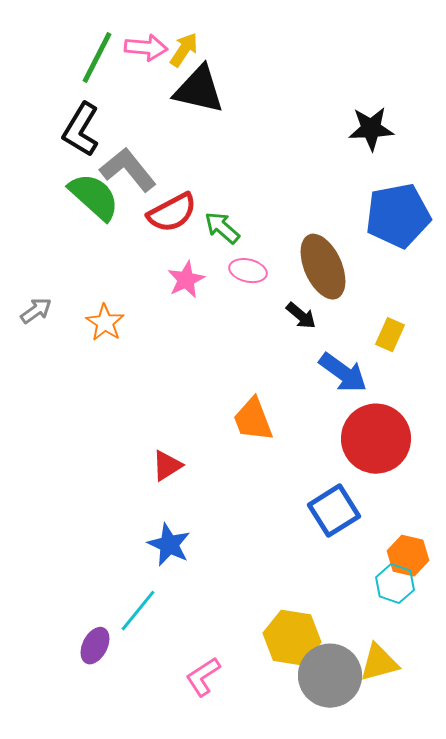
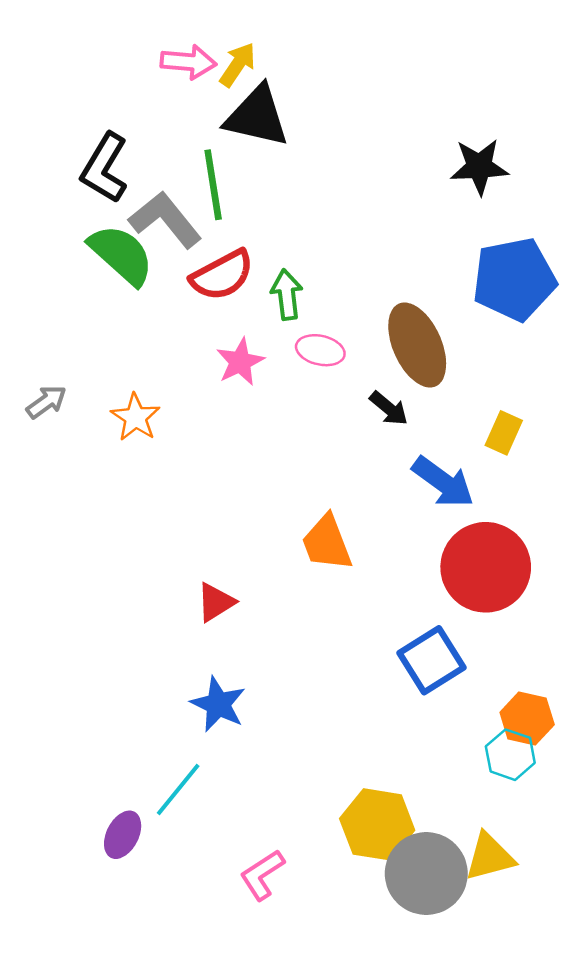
green line: (97, 58) -> (213, 185), moved, turned -36
green arrow: (222, 228) -> (287, 295), turned 42

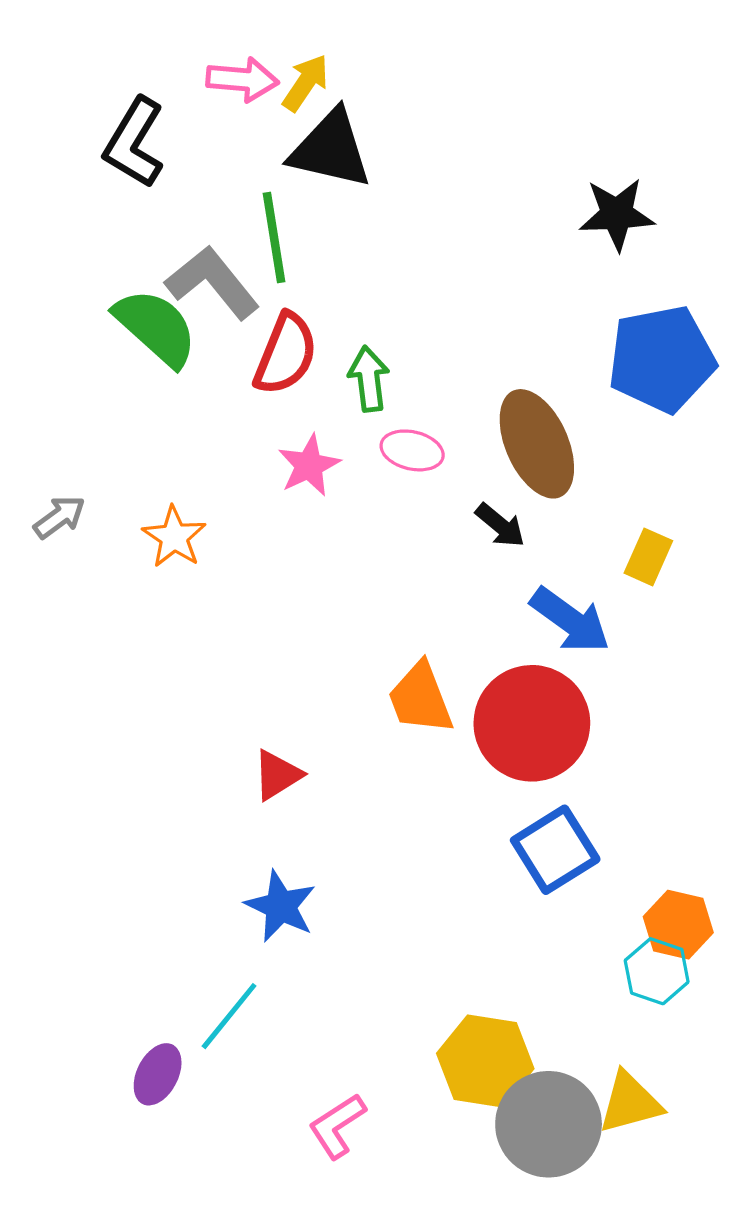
black L-shape: (105, 168) -> (134, 143), moved
red semicircle: (222, 275) -> (286, 354), turned -40
red circle: (486, 567) -> (532, 723), moved

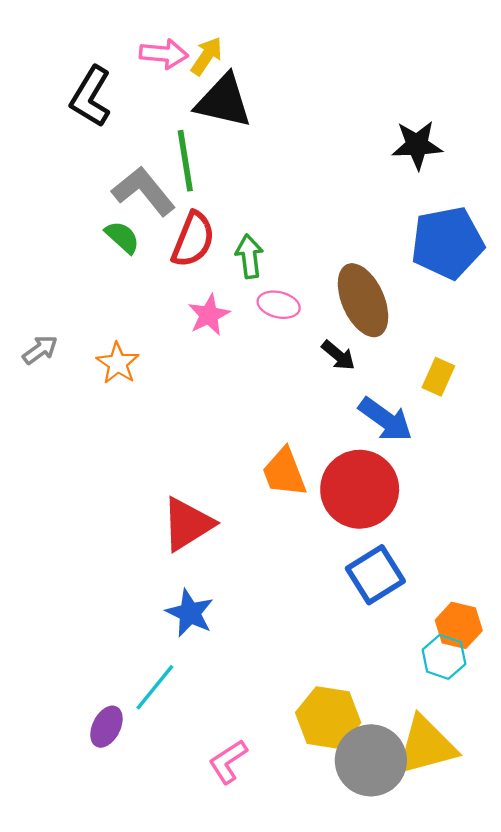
green semicircle: (156, 327) -> (122, 237), moved, size x0.6
red triangle: (277, 775) -> (187, 524), size x1.6
yellow triangle: (630, 1103) -> (426, 746), size x1.4

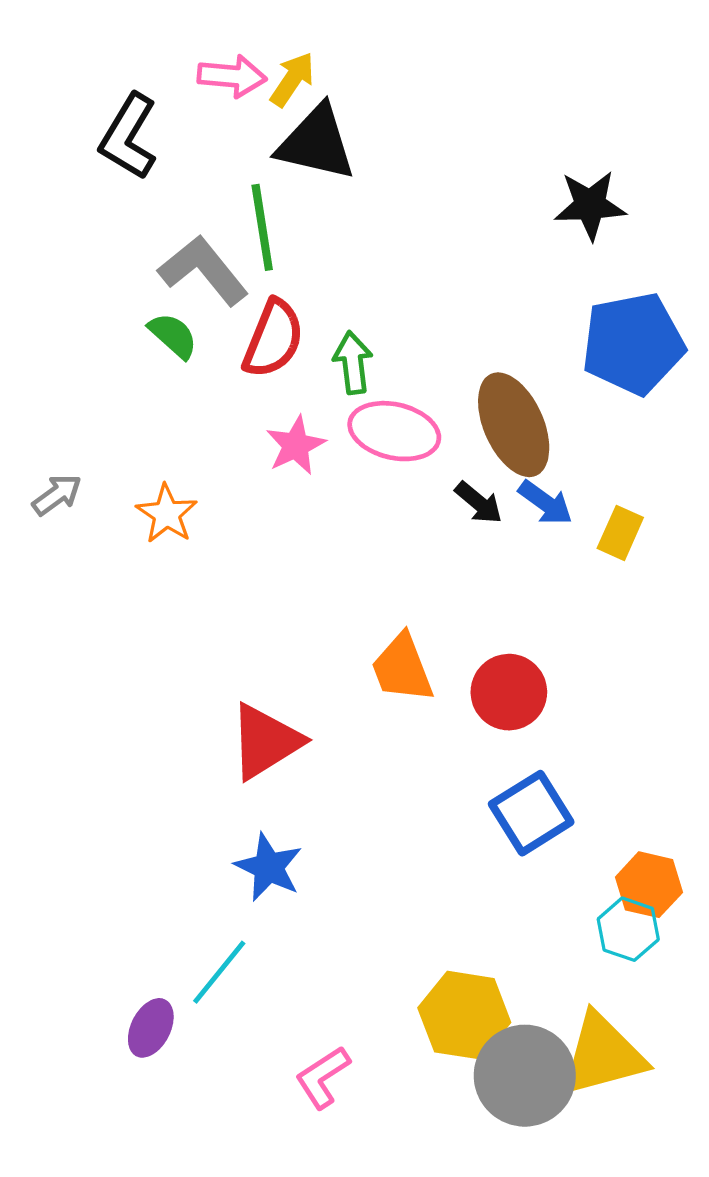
pink ellipse: (279, 305) -> (394, 431), size x1.5
blue arrow: (386, 419) -> (545, 503), moved, size x0.7
red circle: (360, 489) -> (509, 692), size x0.7

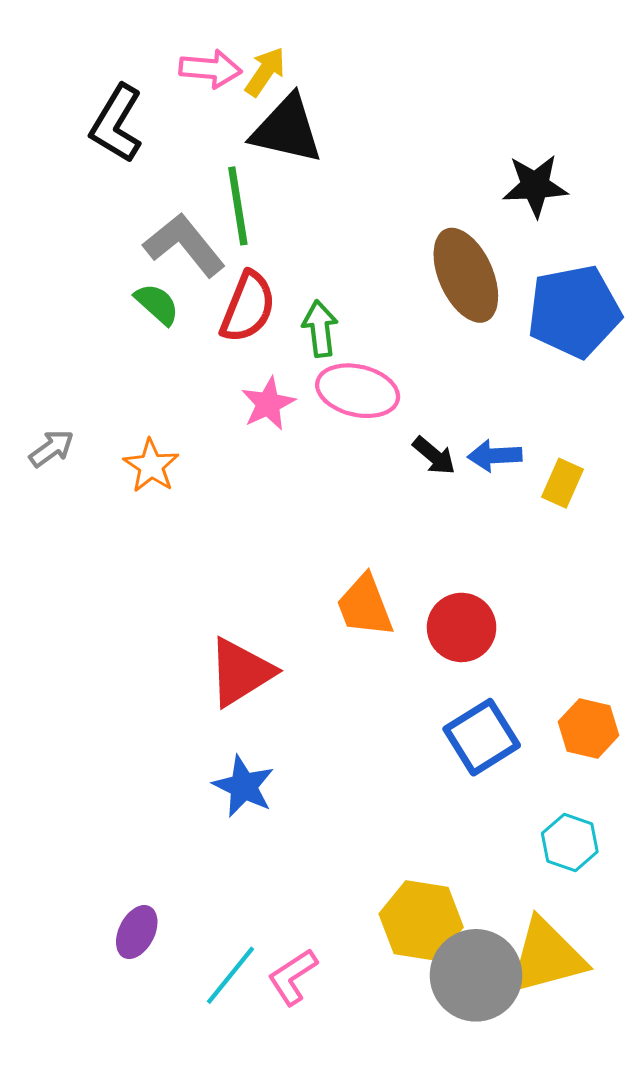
brown ellipse: (514, 425) -> (466, 275), moved
blue arrow: (545, 503) -> (495, 456), turned 141
orange hexagon: (649, 885) -> (589, 729), moved
cyan line: (219, 972) -> (231, 975), moved

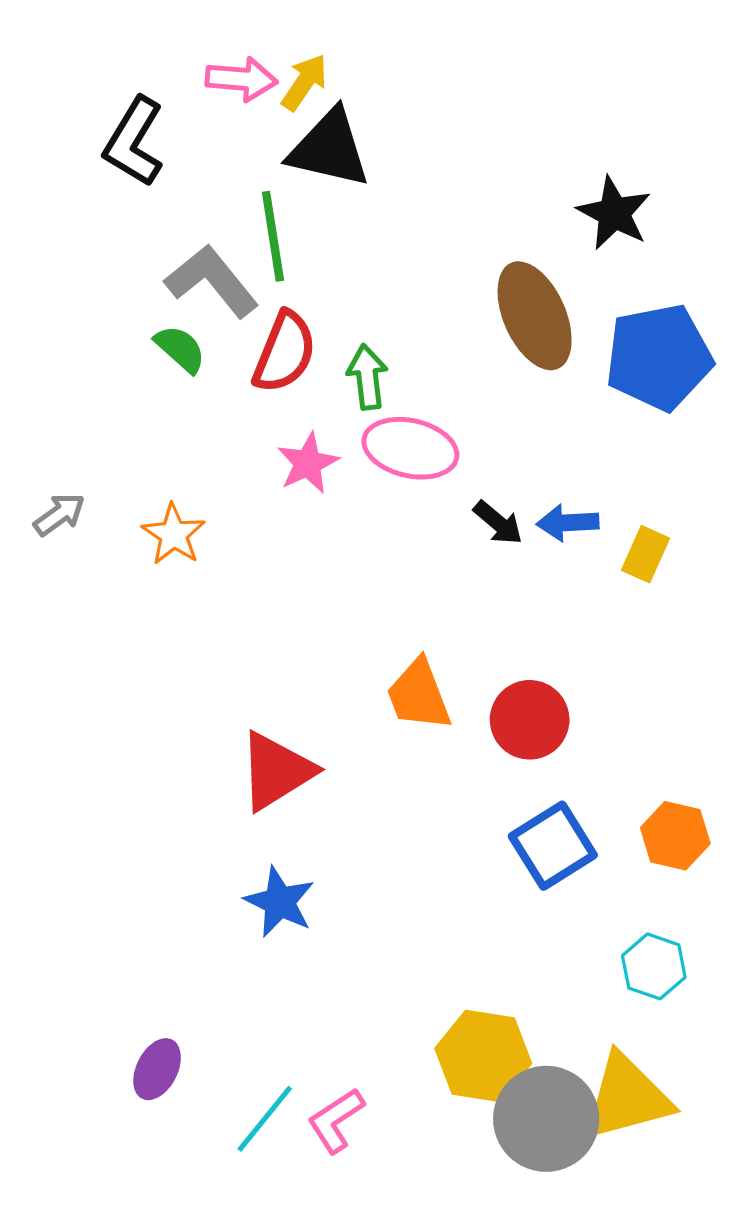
black star: (535, 186) -> (614, 213), turned 30

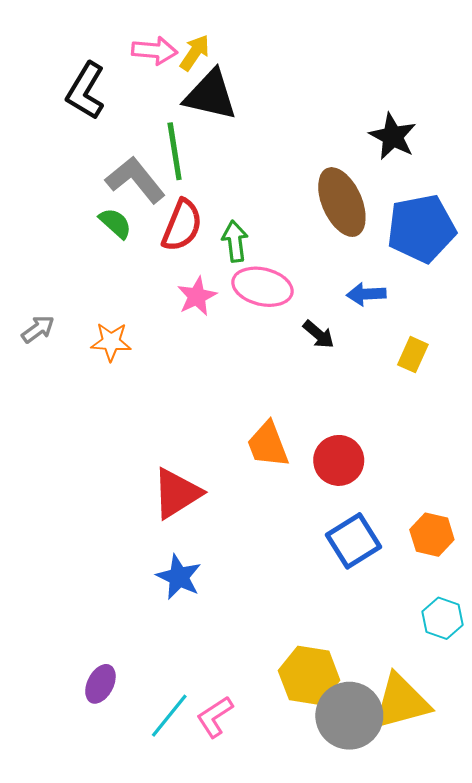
blue arrow: (568, 523) -> (366, 294), moved
orange star: (174, 534) -> (111, 342), turned -30
cyan hexagon: (654, 966) -> (443, 618), moved

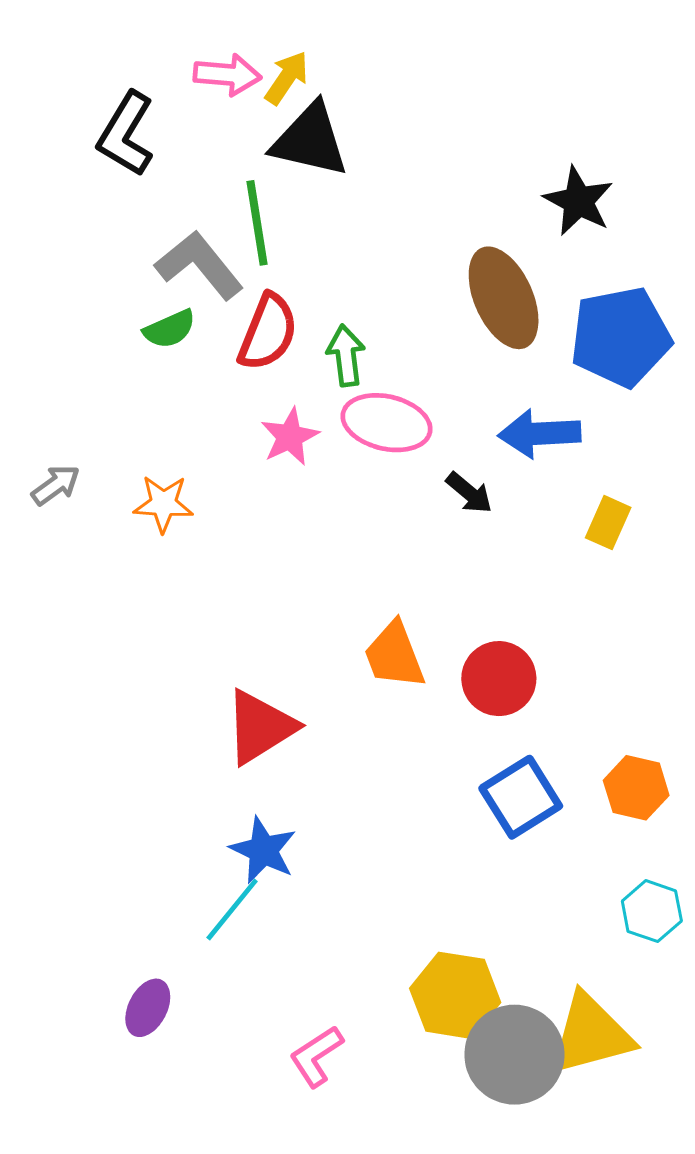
green semicircle: (115, 223) -> (170, 329), turned 114
blue arrow: (366, 294) -> (539, 434), size x1.4
cyan line: (169, 716) -> (232, 910), moved

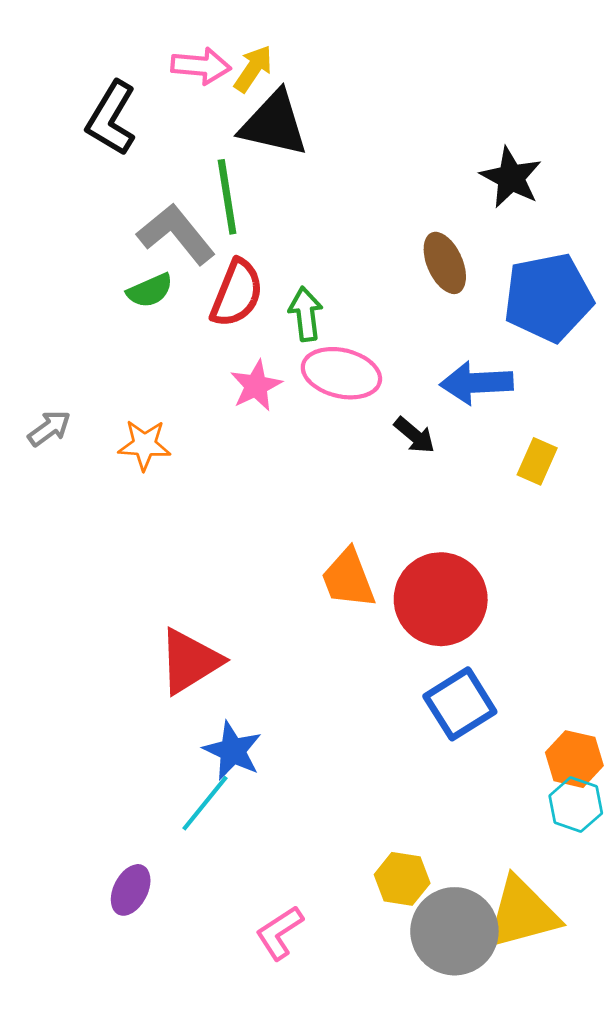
brown ellipse: (504, 298) -> (445, 263), size x0.7
red circle: (499, 679) -> (441, 599), size x1.4
red triangle: (260, 727) -> (190, 661), moved
orange hexagon: (636, 788) -> (574, 759), moved
yellow hexagon: (455, 995) -> (402, 879), size x0.7

